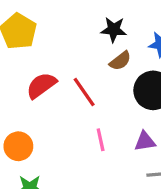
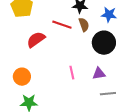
brown semicircle: (120, 61) -> (84, 25), turned -72
red line: (84, 92) -> (62, 25), moved, turned -36

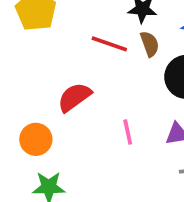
red semicircle: (36, 40) -> (74, 97), moved

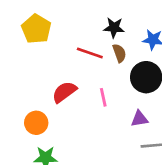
pink line: (128, 132) -> (103, 97), moved

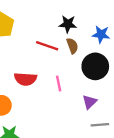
red semicircle: (64, 92) -> (25, 79), turned -140
purple triangle: (139, 119) -> (90, 102), turned -35

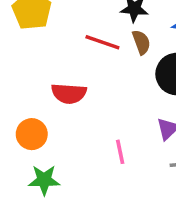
pink line: (59, 84) -> (120, 152), moved

